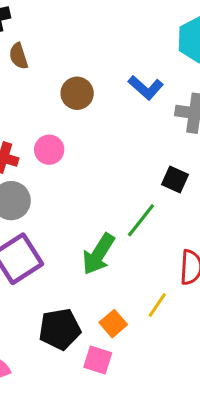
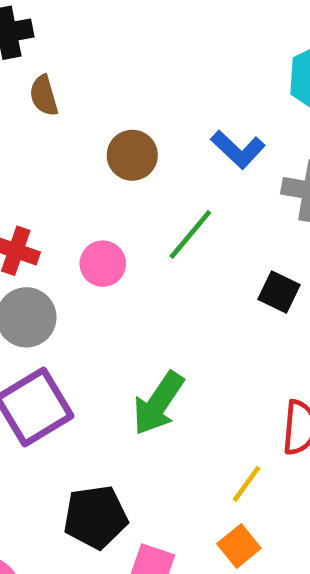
pink circle: (49, 150) -> (103, 264), moved
green line: (141, 220) -> (190, 235), moved
orange square: (113, 324) -> (239, 546), moved

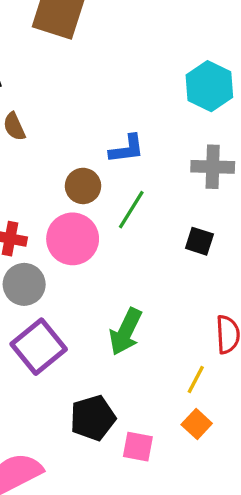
blue L-shape: (238, 149) -> (127, 149), moved, turned -42
brown circle: (132, 155) -> (83, 186), moved
pink circle: (103, 264) -> (73, 239), size x1.6

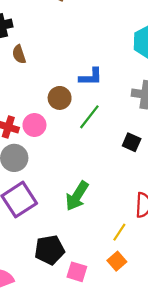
pink circle: (73, 239) -> (34, 125), moved, size x0.7

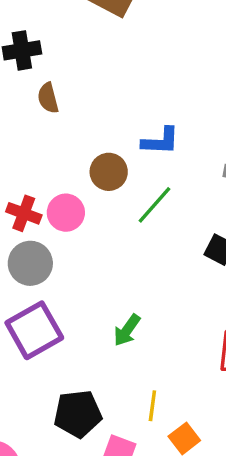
green arrow: (77, 196) -> (127, 330), size x0.7
yellow line: (119, 232) -> (152, 406), moved, turned -30

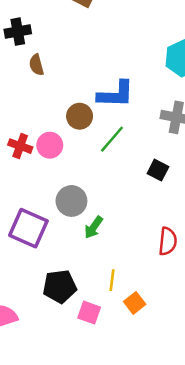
blue L-shape: (161, 141) -> (116, 94), size x1.4
gray circle: (30, 263) -> (71, 201), moved
purple square: (34, 330) -> (28, 228), turned -36

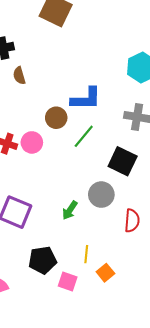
black square: (158, 170) -> (123, 161), size x1.6
gray circle: (71, 201) -> (101, 195), moved

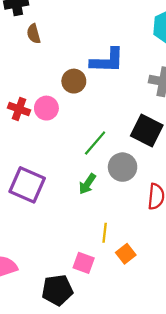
green line: (84, 136) -> (95, 143), moved
black pentagon: (43, 260) -> (57, 290), moved

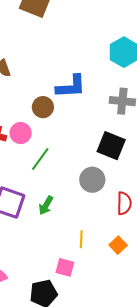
green line: (95, 143) -> (40, 159), moved
green arrow: (87, 184) -> (46, 205), moved
orange square: (126, 254) -> (118, 245), moved

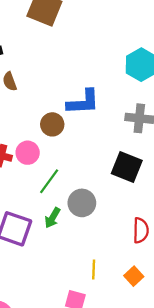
gray circle: (92, 180) -> (82, 203), moved
green arrow: (46, 205) -> (53, 218), moved

